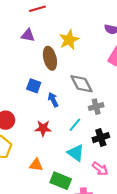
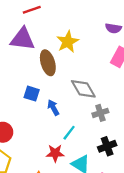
purple triangle: (28, 35) -> (23, 39), size x1.6
cyan line: (75, 125) -> (69, 133), moved
red star: (43, 128) -> (55, 153), moved

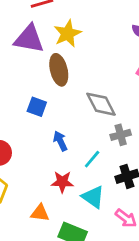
yellow star: (68, 42) -> (68, 34), moved
blue arrow: (53, 108) -> (60, 141), moved
cyan line: (69, 133) -> (92, 159), moved

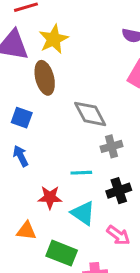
blue arrow: (60, 141) -> (21, 156), moved
cyan line: (92, 159) -> (81, 173), turned 48

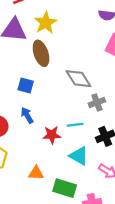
red star: (50, 197) -> (52, 135), moved

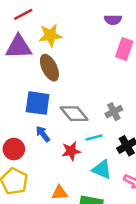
yellow star: (46, 23) -> (50, 35), turned 30
gray diamond: (78, 79) -> (74, 114), moved
blue square: (26, 85) -> (38, 103), size x1.5

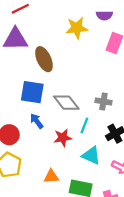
yellow star: (50, 35) -> (77, 28), moved
gray cross: (114, 112) -> (103, 101), turned 35
cyan line: (94, 138) -> (84, 125), turned -56

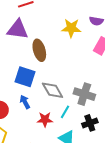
gray cross: (103, 101) -> (84, 94), size x1.5

